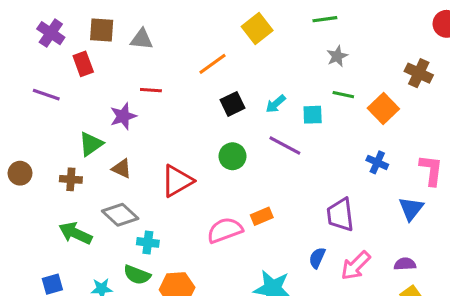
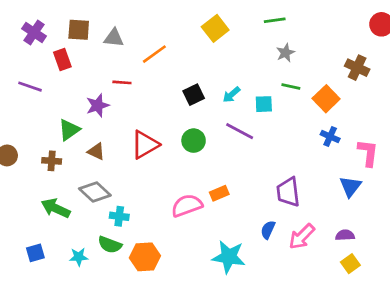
orange line: (212, 64) -> (154, 54), moved
blue cross: (377, 162) -> (330, 137), moved
red triangle: (177, 181) -> (145, 145), moved

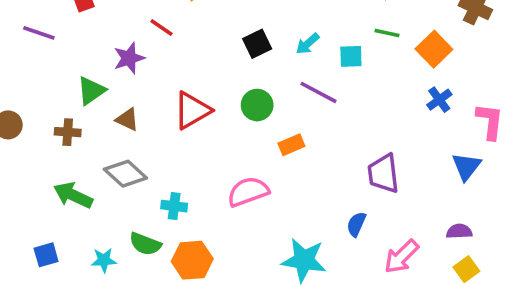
red line: (122, 82) -> (162, 27), turned 30
blue cross: (330, 137) -> (439, 100), turned 30
orange rectangle: (219, 193) -> (291, 145), moved
cyan cross: (119, 216) -> (174, 206), moved
pink arrow: (302, 237) -> (401, 257), moved

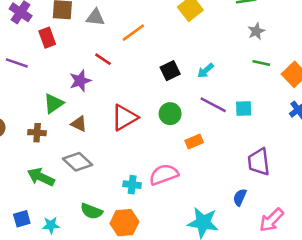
cyan square: (351, 56) -> (244, 109), moved
cyan cross: (174, 206) -> (132, 185), moved
cyan star: (104, 260) -> (51, 225), moved

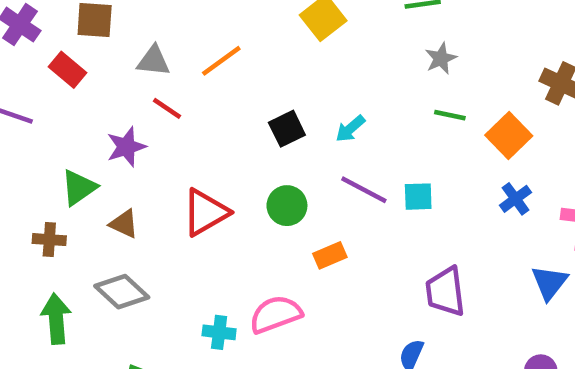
gray triangle: (95, 17) -> (153, 61), moved
red rectangle: (47, 38) -> (67, 70), turned -30
green arrow: (41, 177) -> (56, 319), turned 60

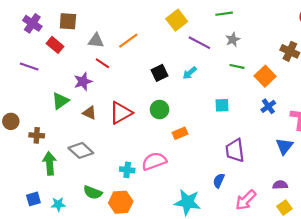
purple line: (364, 190) -> (199, 43), moved
brown triangle: (124, 224) -> (89, 113), moved
brown cross: (49, 240) -> (37, 135), moved

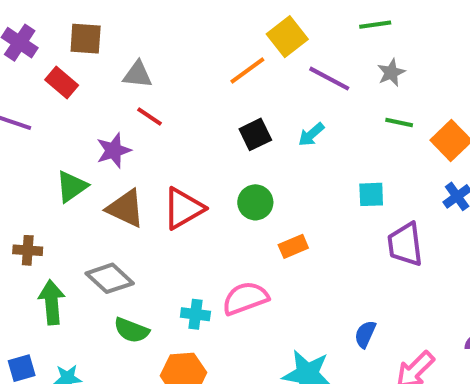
orange line: (128, 41) -> (247, 71), moved
brown triangle: (89, 113) -> (126, 208), size x1.5
purple trapezoid: (235, 150) -> (405, 244), moved
green semicircle: (93, 192) -> (132, 330), moved

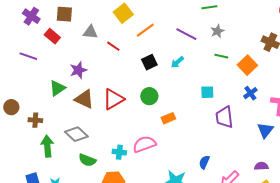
yellow square: (287, 37) -> (123, 13), moved
red line: (150, 117) -> (113, 46), moved

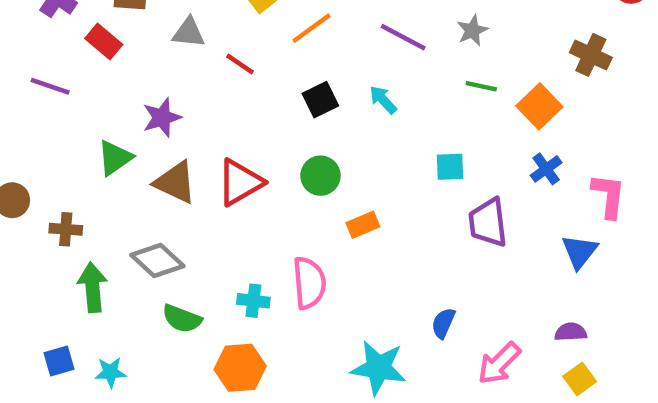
cyan arrow: (177, 62) -> (383, 100), turned 88
pink semicircle: (144, 144) -> (309, 283), turned 105

